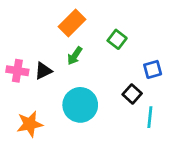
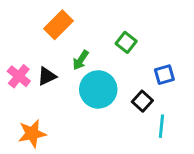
orange rectangle: (72, 23) -> (59, 25), moved
pink cross: (17, 71) -> (19, 76), turned 30
cyan circle: (80, 105) -> (98, 89), moved

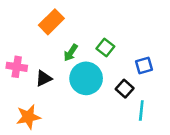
green square: (126, 42) -> (105, 48), moved
pink cross: (19, 76) -> (17, 67), turned -30
black triangle: (47, 76) -> (44, 78), moved

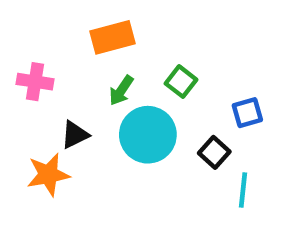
orange rectangle: (51, 22) -> (112, 37), moved, turned 30
pink cross: (17, 67) -> (35, 82), moved
orange star: (28, 117) -> (48, 175), moved

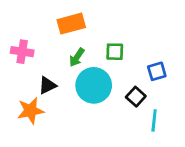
green square: (181, 82) -> (115, 52), turned -36

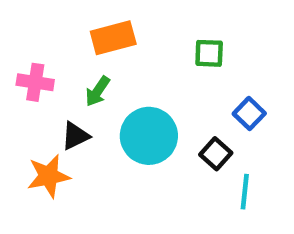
green square: (115, 52) -> (209, 53), moved
green arrow: (77, 57) -> (98, 91), moved
blue square: (157, 71) -> (249, 114), turned -30

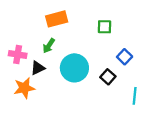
pink cross: (35, 82) -> (18, 55), moved
cyan line: (245, 192) -> (135, 96), moved

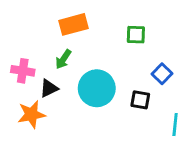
black square: (108, 77) -> (140, 100), turned -32

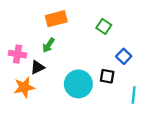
green square: (136, 35) -> (104, 26), turned 32
cyan circle: (97, 88) -> (78, 84), moved

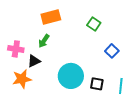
black square: (107, 76) -> (97, 84), moved

